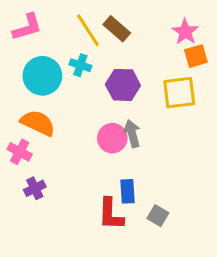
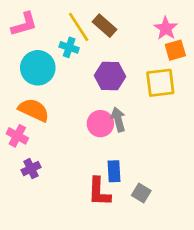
cyan cross: (80, 65) -> (69, 47), moved

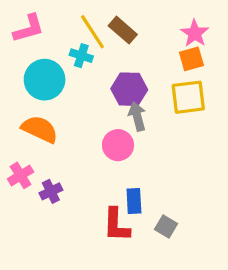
orange square: (175, 50) -> (191, 59), moved
gray arrow: (118, 120) -> (137, 116), moved
pink cross: (17, 136) -> (21, 175), moved, turned 30
purple cross: (31, 169) -> (51, 191), moved

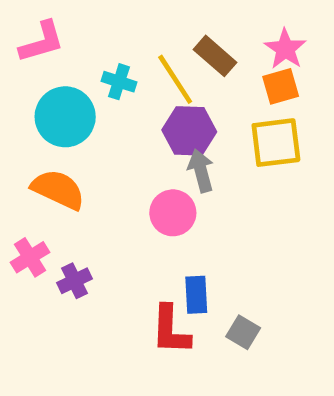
brown rectangle: (123, 30) -> (215, 56), moved
yellow line: (92, 32) -> (175, 79), moved

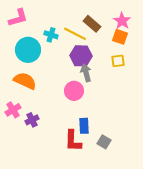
yellow line: (175, 79) -> (75, 34), turned -30
orange square: (281, 86) -> (120, 37), turned 35
yellow square: (276, 143) -> (118, 61), size x0.6

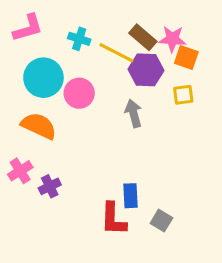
pink star: (122, 21) -> (172, 39), moved, turned -30
cyan cross: (51, 35) -> (79, 39), moved
purple hexagon: (81, 56) -> (146, 70), moved
pink circle: (74, 91) -> (79, 93), moved

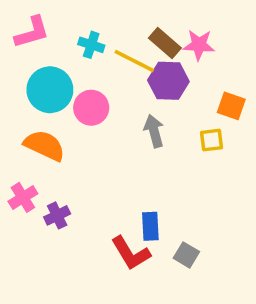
orange square: (186, 57) -> (231, 106), moved
yellow square: (183, 95) -> (211, 140), moved
red L-shape: (113, 219) -> (131, 253), turned -33

